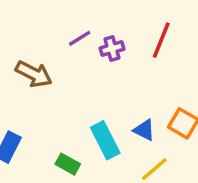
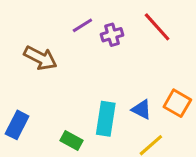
red line: (161, 40) -> (157, 27), turned -64
cyan rectangle: (105, 140) -> (106, 119), turned 36

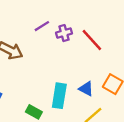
red line: (157, 27) -> (92, 40), moved

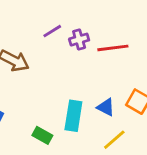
red line: (92, 40) -> (113, 48), turned -55

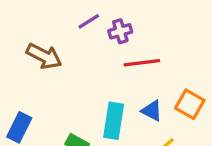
red line: (113, 48) -> (142, 63), moved

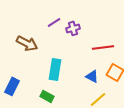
red line: (142, 63) -> (103, 47), moved
cyan rectangle: (114, 121) -> (55, 69), moved

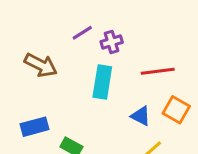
cyan rectangle: (55, 69) -> (102, 82), moved
blue rectangle: (12, 86) -> (35, 127), moved, turned 48

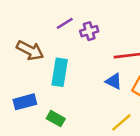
cyan rectangle: (102, 82) -> (60, 72), moved
blue triangle: (141, 116) -> (114, 81), moved

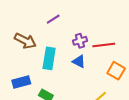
purple cross: (89, 31) -> (80, 41), moved
blue triangle: (114, 81) -> (79, 61), moved

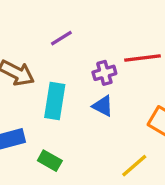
red line: (104, 45) -> (143, 58), moved

